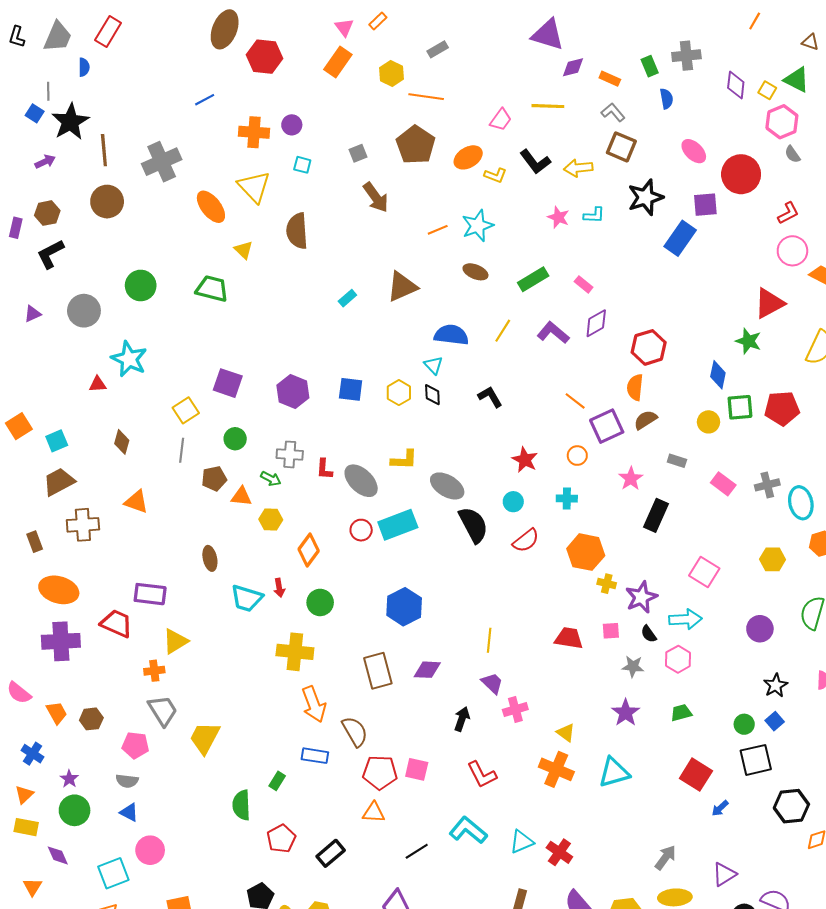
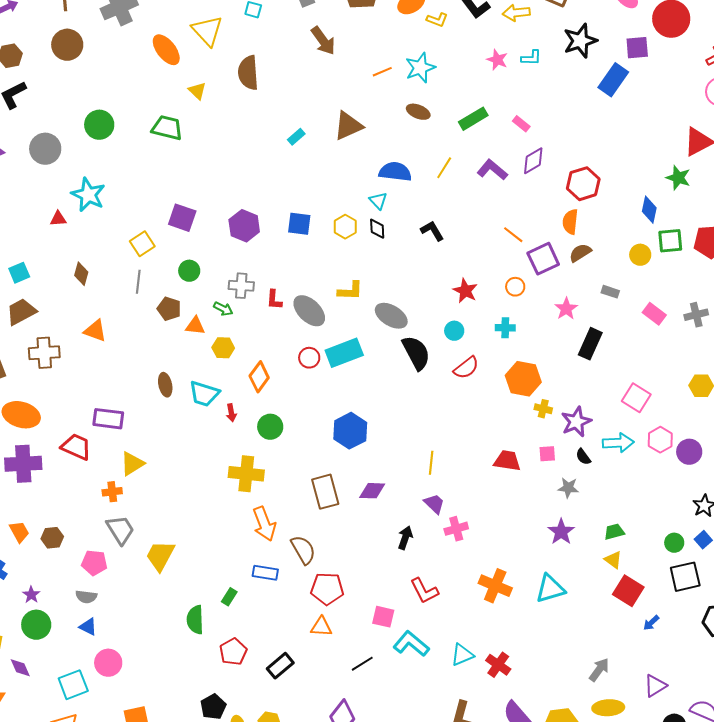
brown pentagon: (214, 479) -> (169, 309), turned 30
cyan trapezoid: (247, 598) -> (204, 394), moved
pink hexagon: (678, 659) -> (660, 440), moved
yellow triangle: (566, 733) -> (613, 560), moved
pink square: (417, 769) -> (383, 617), moved

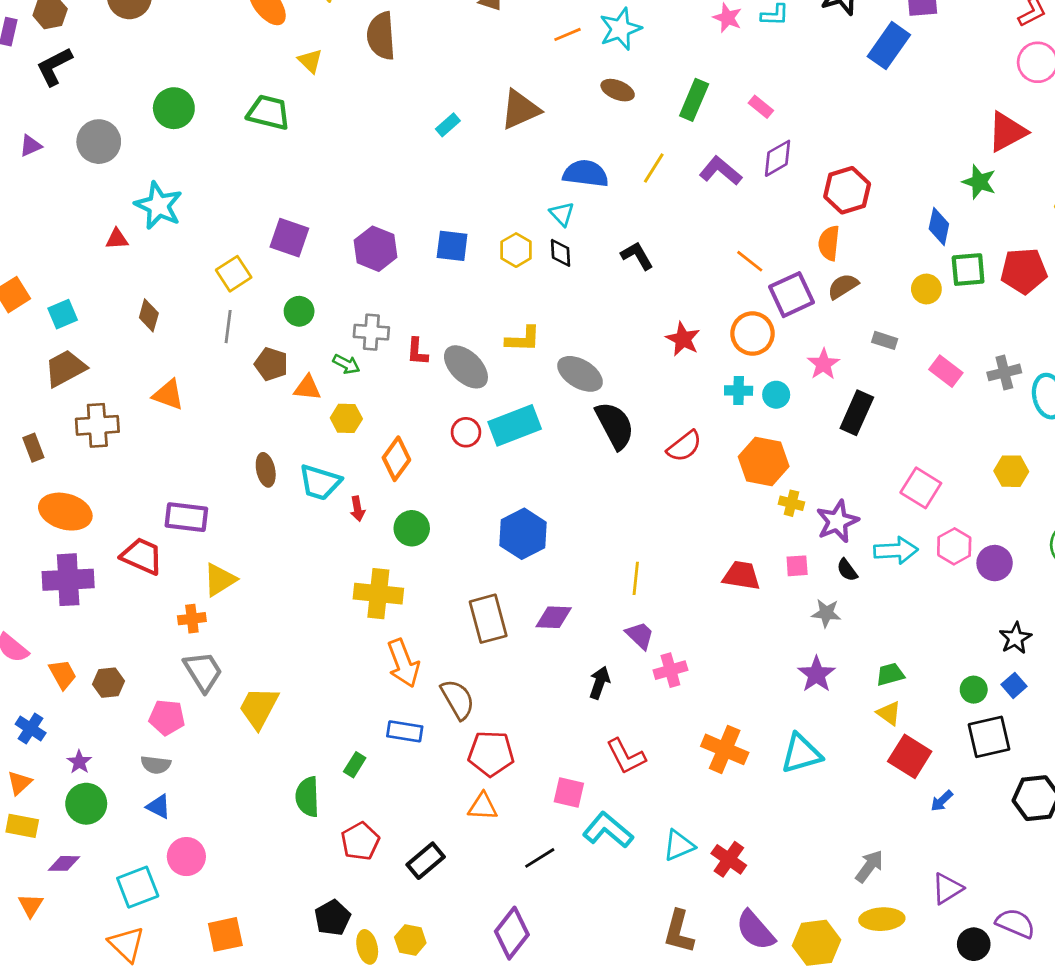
green rectangle: (473, 119) -> (694, 100), turned -36
orange circle: (515, 287) -> (753, 334), size x1.6
cyan circle: (454, 331) -> (776, 395), moved
purple diamond: (20, 668) -> (64, 863), turned -65

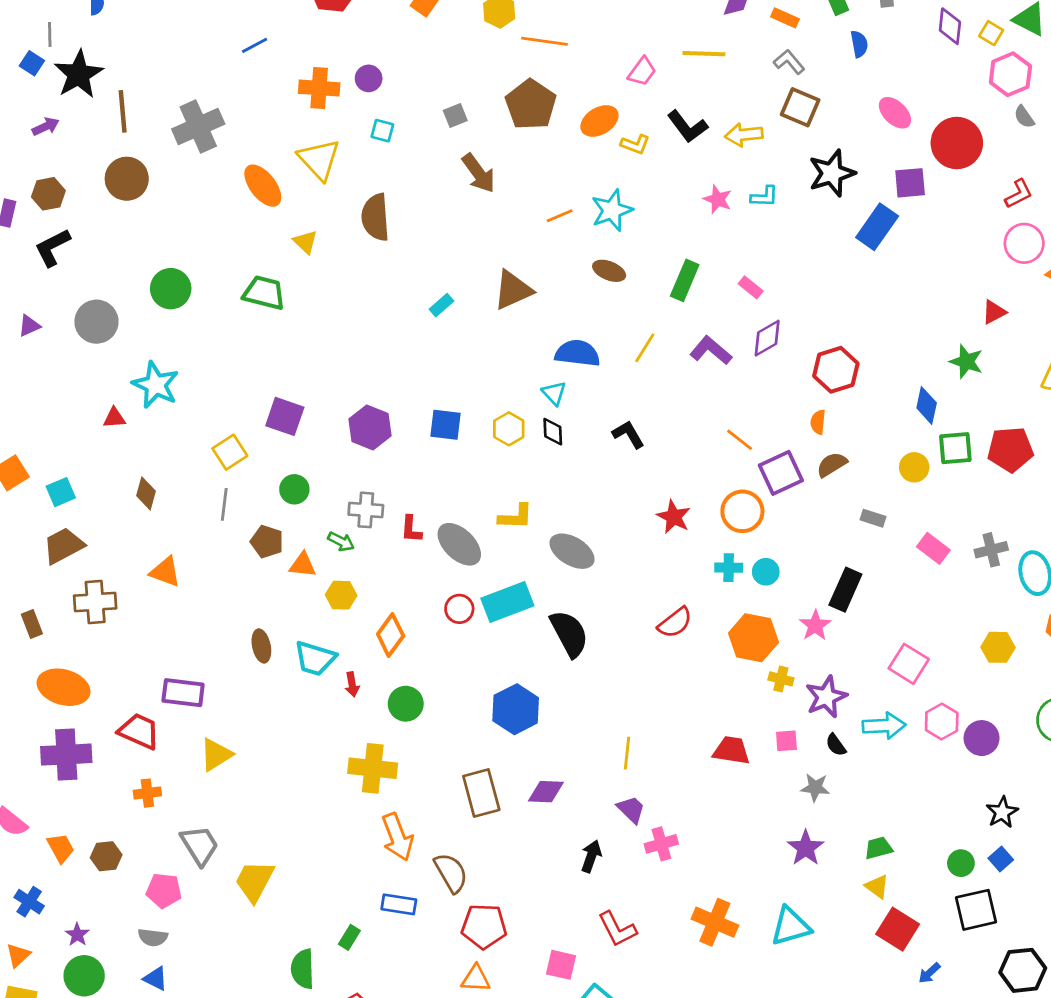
red triangle: (1007, 132) -> (994, 312), size x0.6
orange semicircle: (829, 243) -> (818, 422), size x0.7
pink star: (823, 364) -> (815, 625), moved
black semicircle: (615, 425) -> (569, 634), moved
orange cross: (192, 619) -> (147, 793), moved

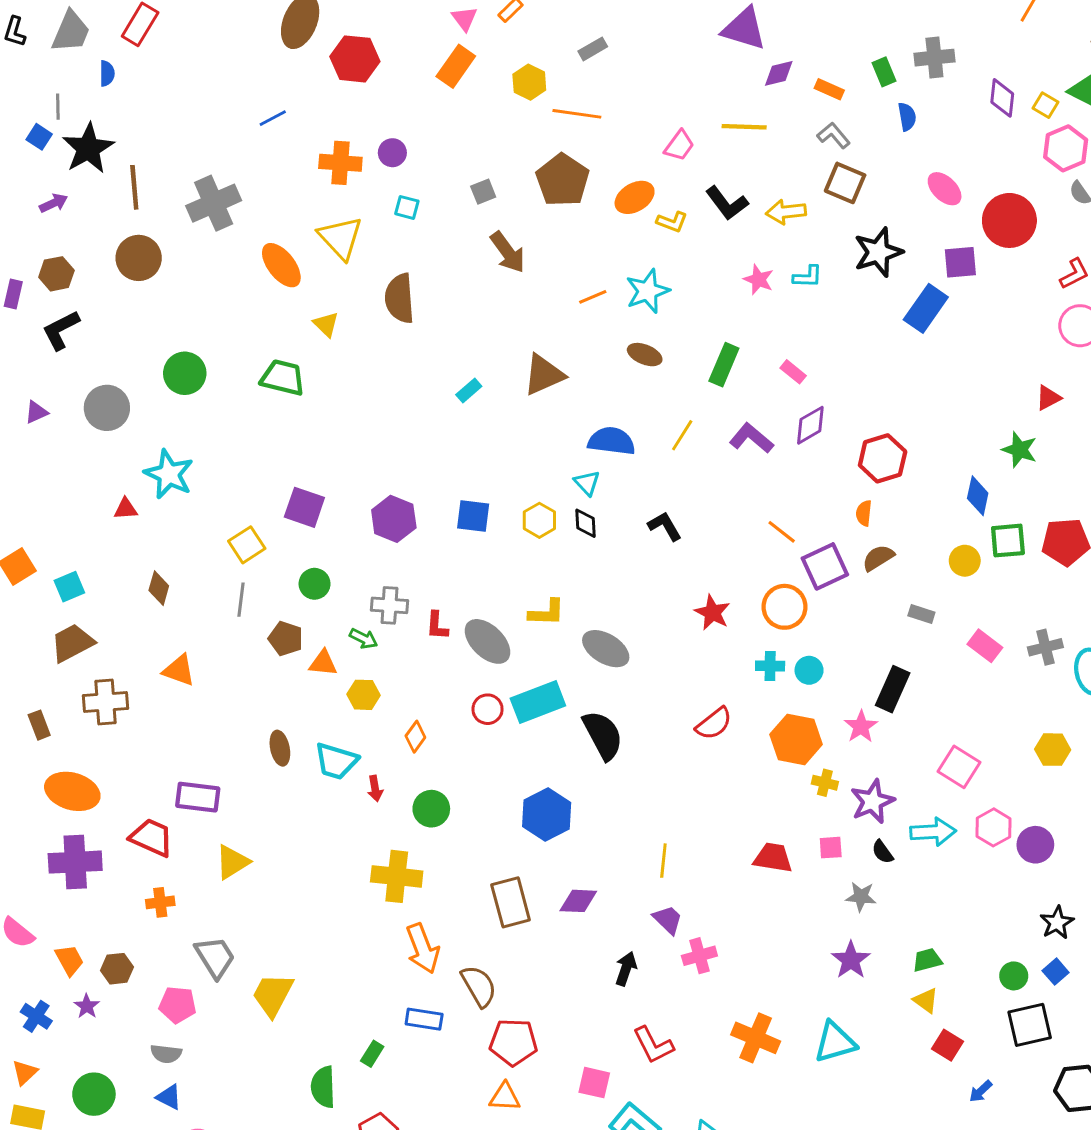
orange diamond: (391, 635) -> (415, 737), size x0.7
red square: (898, 929) -> (947, 1045), size x0.7
purple star: (77, 935) -> (87, 1006), moved

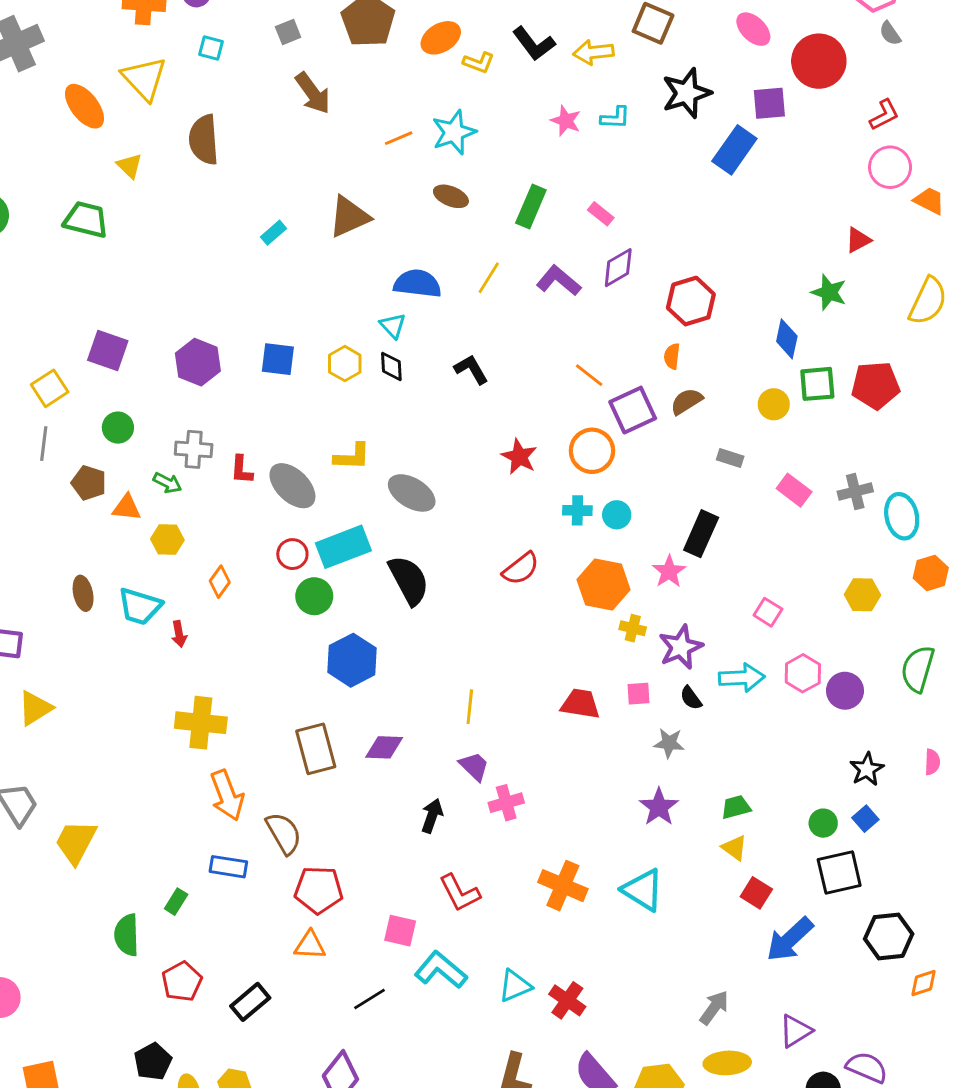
pink square: (959, 767) -> (768, 612), size x0.7
green circle: (431, 809) -> (314, 596), moved
cyan triangle: (835, 1042) -> (643, 890), turned 48
blue arrow: (981, 1091) -> (790, 939), size x2.0

